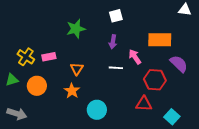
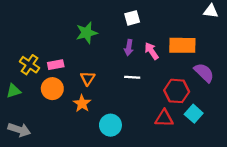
pink arrow: (135, 57) -> (152, 51), moved
orange circle: (37, 86) -> (52, 89), moved
cyan square: (172, 117) -> (194, 114), moved

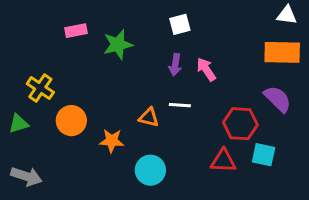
orange rectangle: (182, 45) -> (282, 52), moved
pink rectangle: (56, 65) -> (76, 31), moved
orange triangle: (88, 78) -> (149, 117), moved, turned -49
orange star: (82, 103) -> (112, 141), turned -30
cyan square: (194, 114) -> (264, 155), turned -30

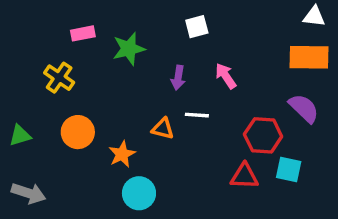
purple arrow: (175, 65) -> (178, 78), moved
yellow cross: (40, 88) -> (59, 78), moved
orange star: (112, 141) -> (122, 154), turned -30
cyan circle: (150, 170) -> (139, 193), moved

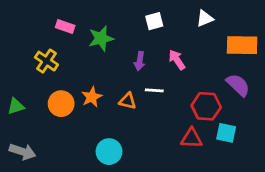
white triangle: (314, 16) -> (205, 18), moved, turned -30
pink rectangle: (83, 33) -> (65, 26), turned 30
orange star: (122, 154) -> (92, 97), moved

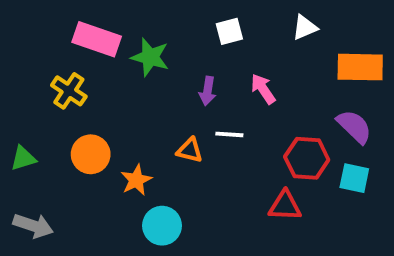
pink rectangle: (65, 26) -> (97, 39), size x1.6
green star: (101, 38) -> (150, 57), turned 30
orange star: (92, 97) -> (136, 180), moved
cyan square: (226, 133) -> (354, 178), moved

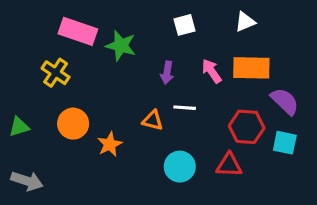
orange rectangle: (360, 67) -> (251, 68), moved
cyan circle: (162, 226) -> (180, 167), moved

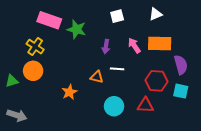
purple semicircle: (285, 101) -> (181, 65), turned 30
orange circle: (73, 124) -> (33, 71), moved

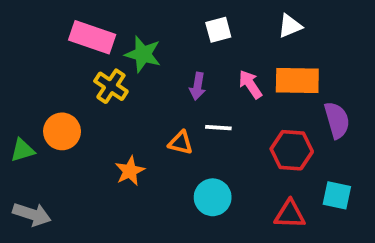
yellow cross: (35, 47) -> (111, 86), moved
cyan square: (181, 91) -> (337, 195), moved
red triangle: (145, 105) -> (290, 214), moved

